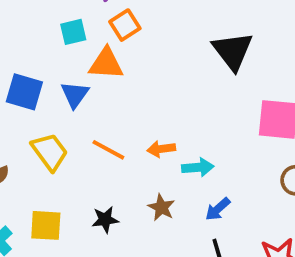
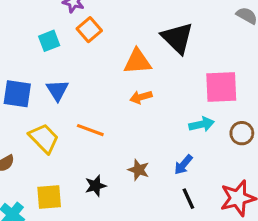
orange triangle: (106, 64) -> (137, 62), moved
orange arrow: (161, 149) -> (141, 97), moved
cyan arrow: (198, 167) -> (202, 124), moved

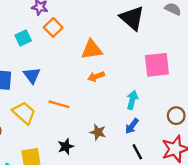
black triangle: (177, 38) -> (132, 18), moved
cyan arrow: (202, 124) -> (132, 100), moved, turned -60
brown circle: (242, 133) -> (176, 116), moved

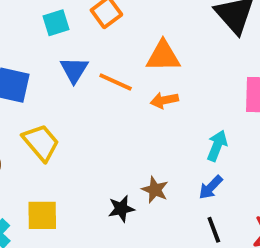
blue triangle: (32, 75) -> (74, 70), moved
orange line: (59, 104) -> (116, 82), moved
black star: (66, 146) -> (121, 209), moved

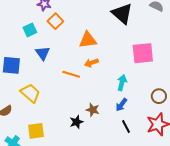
orange line: (116, 82) -> (71, 74), moved

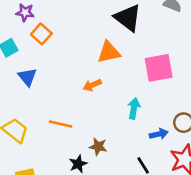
orange triangle: (88, 40) -> (109, 52), moved
orange line: (71, 74) -> (61, 124), moved
blue arrow: (121, 105) -> (159, 134), moved, turned -136

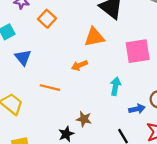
orange square: (41, 34) -> (47, 19), moved
orange line: (61, 124) -> (50, 88), moved

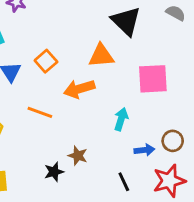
orange square: (47, 19) -> (46, 61), moved
orange arrow: (79, 65) -> (79, 89), size x1.5

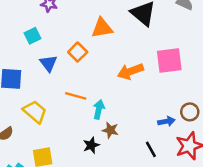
orange triangle: (101, 56) -> (102, 28), moved
orange arrow: (79, 89) -> (130, 71), moved
cyan arrow: (121, 119) -> (99, 109), moved

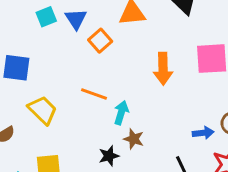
blue triangle: (48, 63) -> (76, 19), moved
orange arrow: (130, 71) -> (163, 69), turned -75

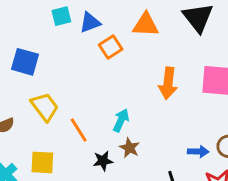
blue triangle: (76, 19) -> (90, 22), turned 35
orange line: (94, 94) -> (79, 130), moved, turned 30

